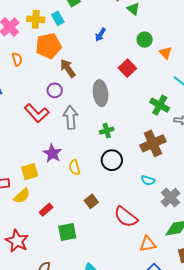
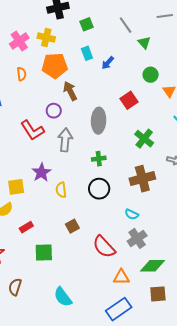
cyan rectangle: (58, 18) -> (87, 53), moved
green cross: (160, 105) -> (144, 139), moved
gray cross: (171, 197) -> (137, 238), moved

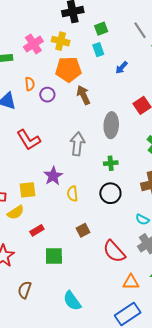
cyan rectangle: (87, 53) -> (98, 50), moved
orange semicircle: (22, 74) -> (30, 84), moved
purple circle: (54, 111) -> (47, 95), moved
red L-shape: (32, 130) -> (29, 140), moved

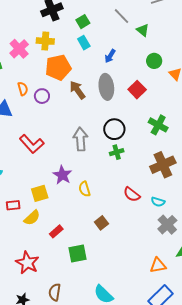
gray ellipse: (111, 125) -> (106, 87), moved
black circle: (110, 193) -> (114, 129), moved
red semicircle: (114, 251) -> (132, 194), moved, size x0.7

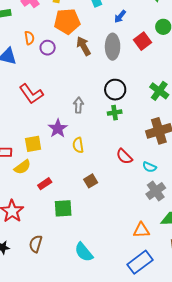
red square: (137, 90) -> (142, 41), moved
gray arrow: (80, 139) -> (78, 105), moved, size x0.7

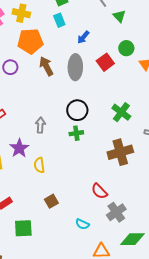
red semicircle: (124, 156) -> (99, 191), moved
cyan semicircle: (149, 167) -> (82, 224), moved

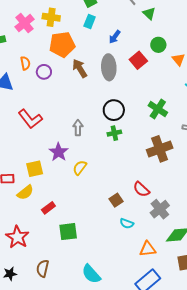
cyan rectangle: (59, 20) -> (90, 22), turned 48
yellow semicircle: (39, 165) -> (80, 168), turned 49
brown square: (51, 201) -> (116, 200), moved

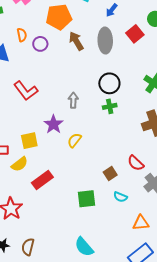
red rectangle: (48, 208) -> (42, 180), size x1.5
green square: (68, 232) -> (86, 199), moved
brown semicircle: (43, 268) -> (28, 247), moved

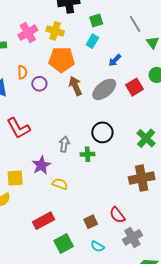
gray ellipse: (105, 41) -> (104, 89), turned 45
green cross: (110, 106) -> (87, 154), moved
yellow semicircle: (74, 140) -> (60, 184), turned 63
red rectangle: (42, 180) -> (44, 221), moved
green square: (86, 199) -> (64, 243), turned -30

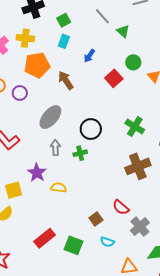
brown arrow: (75, 86) -> (66, 80), moved
gray ellipse: (104, 89) -> (50, 117), moved
red rectangle: (44, 221) -> (45, 238), moved
green square: (64, 243) -> (73, 245), turned -30

